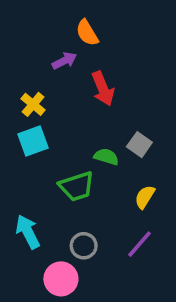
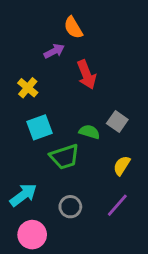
cyan square: (33, 141) -> (39, 127), moved
cyan arrow: (28, 232) -> (23, 195), turned 80
pink circle: (61, 279) -> (32, 235), moved

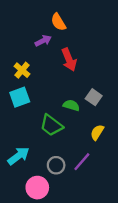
cyan square: (39, 127) -> (20, 97), moved
green trapezoid: (64, 157) -> (51, 125), turned 55
purple line: (117, 205) -> (82, 162), moved
pink circle: (32, 235) -> (37, 188), moved

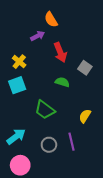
gray square: (94, 97) -> (85, 68), moved
green semicircle: (71, 105) -> (62, 82), moved
purple line: (82, 162) -> (72, 142), turned -54
pink circle: (37, 188) -> (20, 165), moved

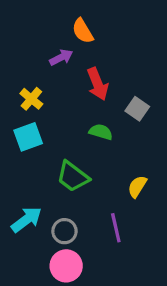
gray circle: (49, 145) -> (64, 231), moved
pink circle: (20, 165) -> (66, 266), moved

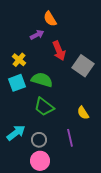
gray square: (137, 109) -> (83, 66), size x1.5
green semicircle: (101, 132) -> (42, 80), moved, size x1.5
yellow semicircle: (137, 186) -> (83, 113), turned -64

